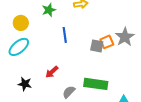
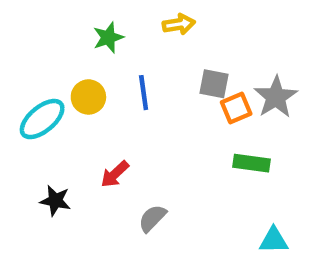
yellow circle: (21, 23) -> (88, 97), moved
gray square: (97, 46) -> (214, 84), moved
green rectangle: (96, 84) -> (252, 163), moved, size x0.7

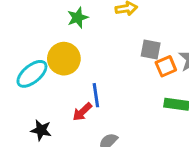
blue line: (144, 93) -> (96, 95), moved
yellow circle: (88, 97) -> (64, 59), size x1.4

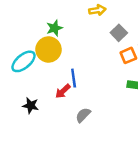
green star: (78, 18) -> (54, 28), moved
gray square: (151, 50) -> (119, 33), moved, turned 35

